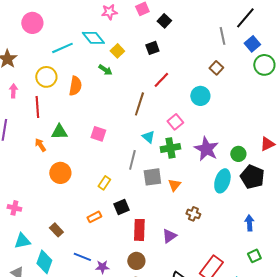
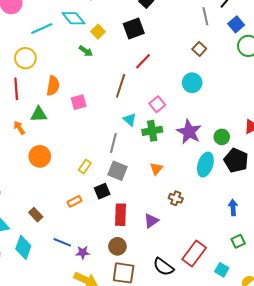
black square: (152, 48) -> (134, 29), size x1.5
orange semicircle: (75, 86) -> (53, 86), moved
cyan circle: (200, 96) -> (192, 83), moved
pink square: (98, 134) -> (79, 102), moved, turned -35
gray square: (152, 177) -> (117, 171), moved, turned 30

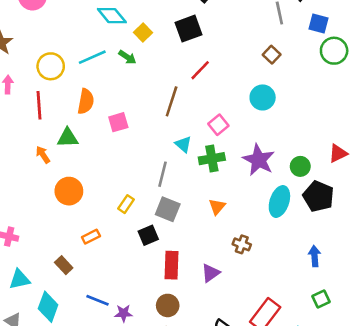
blue square: (236, 24) -> (318, 23), turned -35
cyan line: (42, 29) -> (92, 57), moved
orange rectangle: (74, 201) -> (91, 237), moved

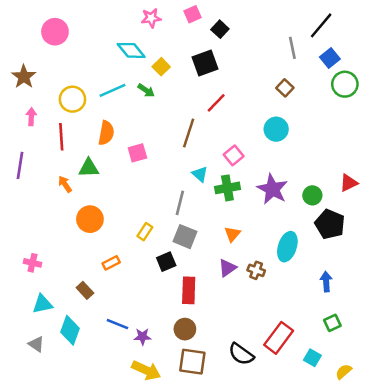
blue square: (318, 23) -> (330, 58), turned 36
cyan ellipse: (279, 201) -> (287, 247), moved
purple triangle: (211, 273) -> (227, 268), moved

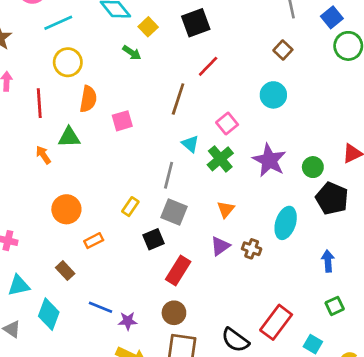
cyan line: (112, 90) -> (58, 23), moved
yellow circle: (72, 99) -> (68, 62), moved
green cross: (227, 188) -> (220, 159), turned -30
orange circle: (90, 219) -> (66, 209), moved
red rectangle: (189, 290) -> (178, 271), turned 30

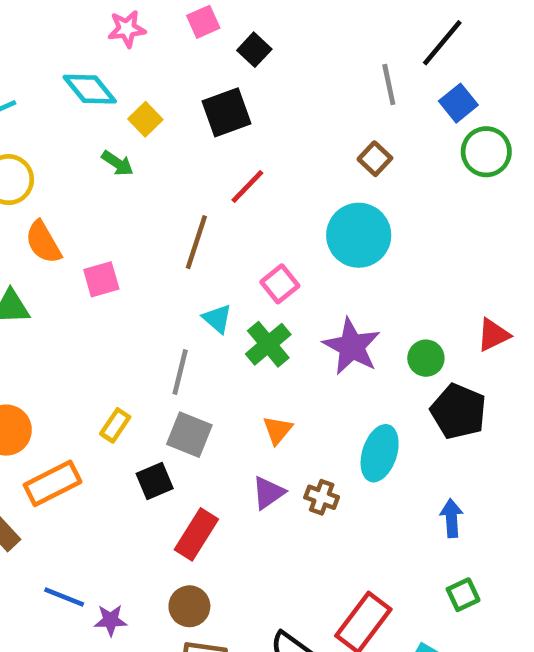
cyan circle: (273, 95) -> (359, 235), size x1.4
orange semicircle: (88, 99) -> (43, 242), turned 140
orange rectangle: (94, 241) -> (53, 483), size x1.6

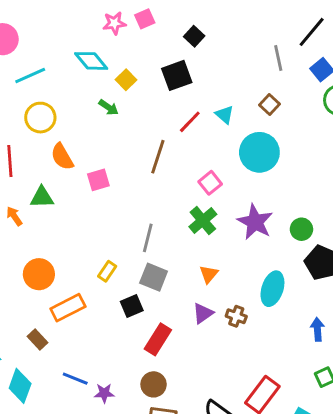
pink square: (203, 22) -> (145, 19), moved
cyan triangle: (217, 319) -> (225, 115), moved

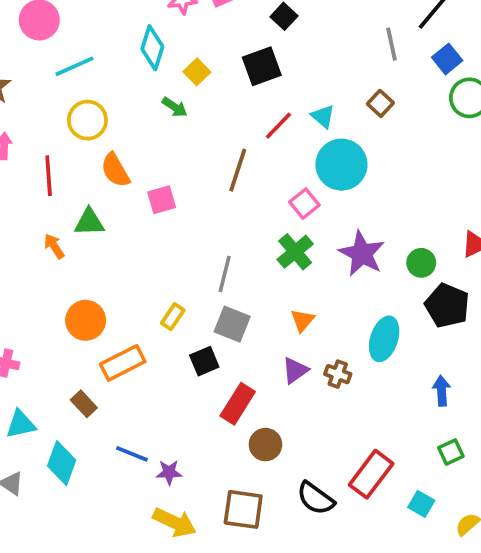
cyan diamond: (91, 61) -> (152, 48), turned 56
cyan circle: (259, 152) -> (341, 165), moved
brown circle: (154, 384) -> (265, 445), moved

